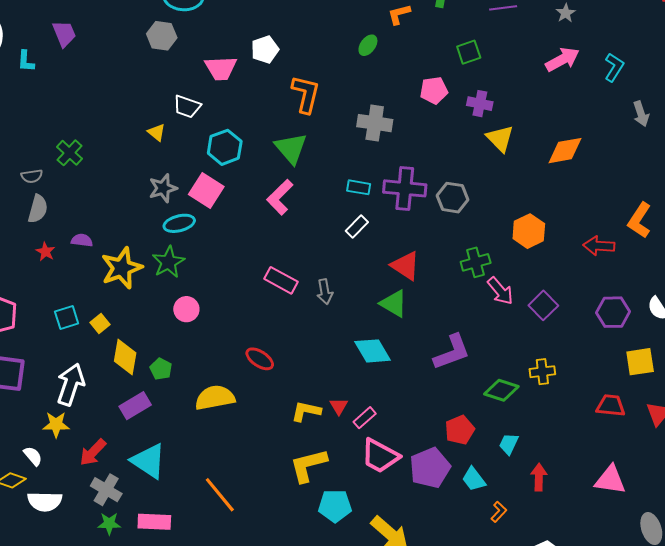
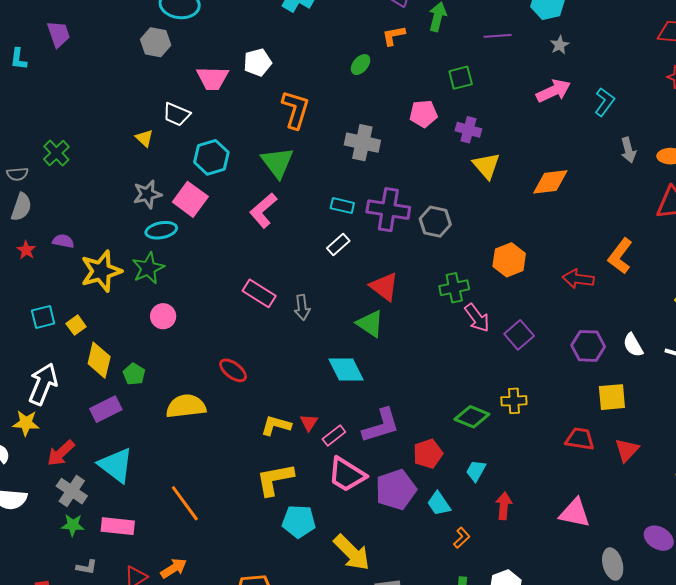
purple L-shape: (452, 352) -> (381, 426), moved

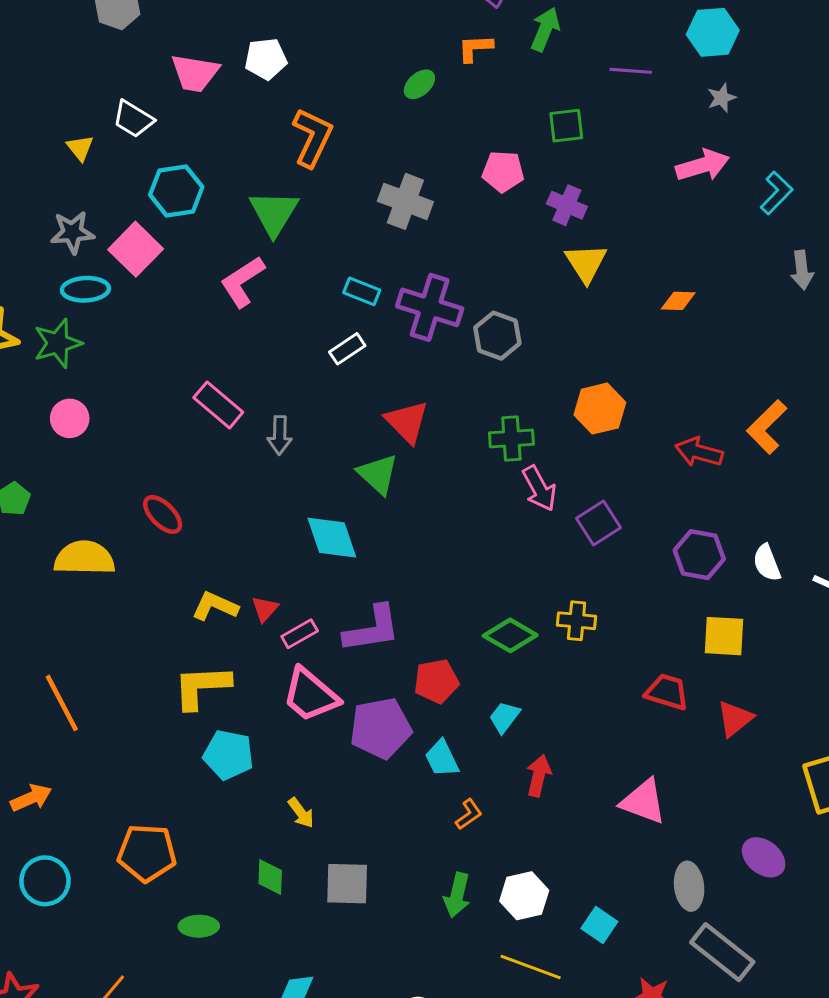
orange diamond: (550, 182) -> (678, 301), size x0.6
yellow arrow: (352, 553) -> (301, 813), size x0.5

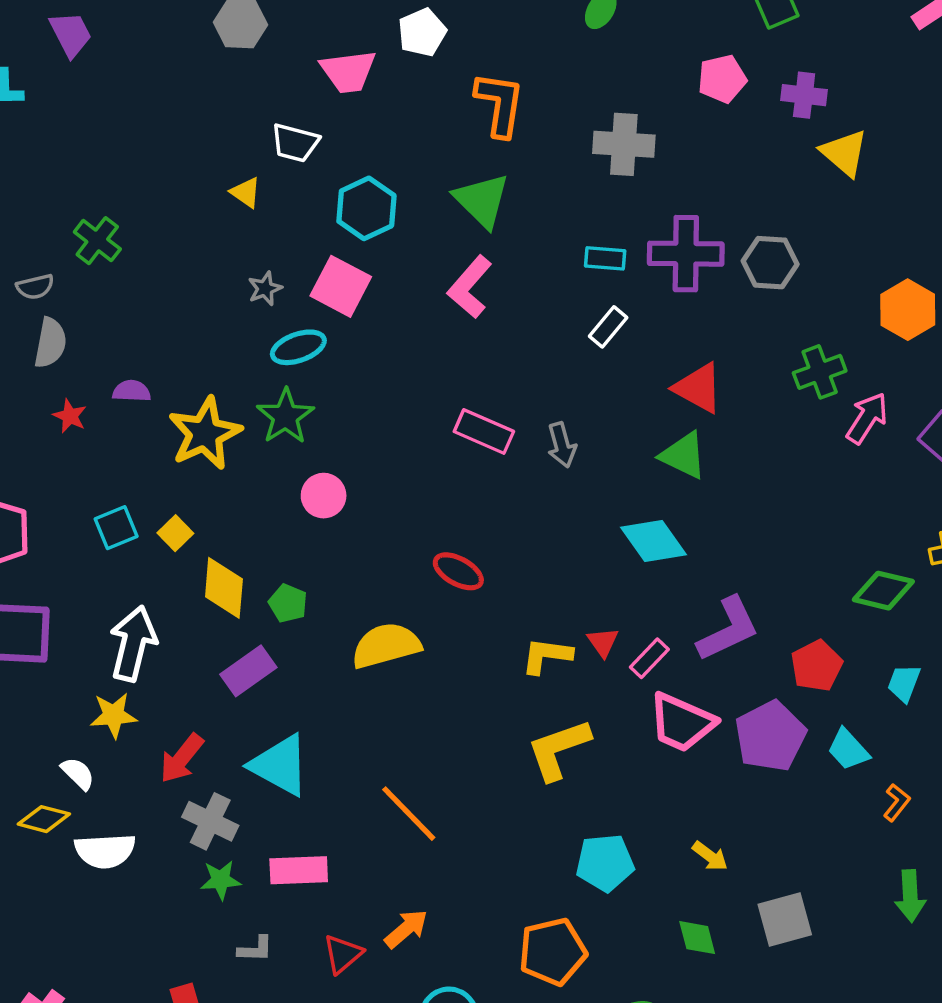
gray star: (72, 232) -> (265, 289), size x0.7
pink arrow: (539, 488) -> (867, 418), turned -102
cyan pentagon: (228, 755) -> (605, 863), moved

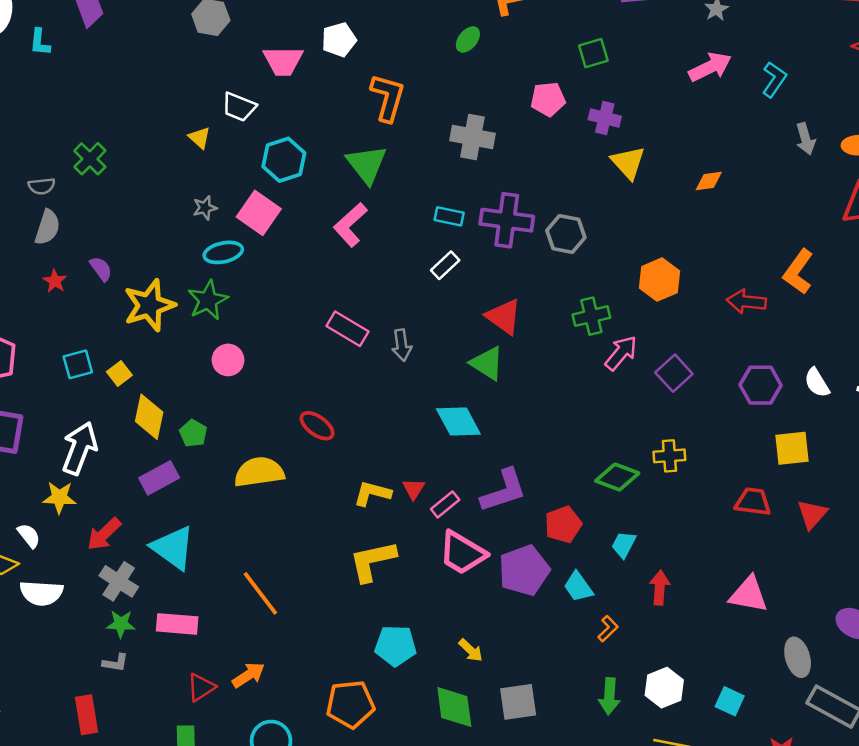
purple semicircle: (132, 391) -> (101, 269), turned 44
green diamond: (697, 938) -> (454, 707), size x1.5
gray L-shape: (255, 949) -> (115, 663), moved

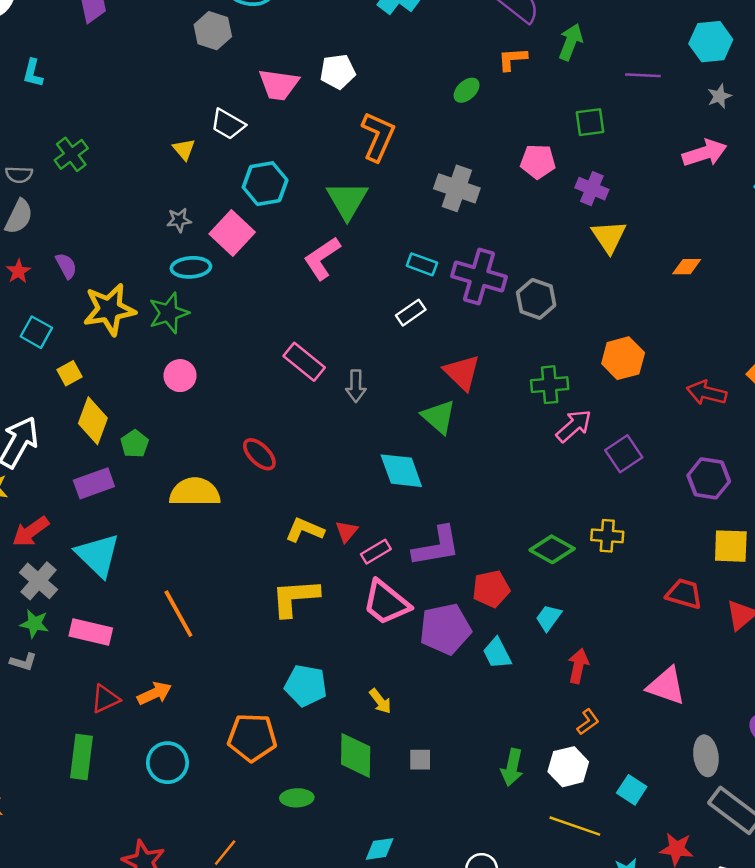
cyan L-shape: (40, 42) -> (33, 73), moved
cyan square: (78, 364) -> (36, 332), moved, turned 36
orange L-shape: (608, 629) -> (588, 722), moved
gray square: (518, 702) -> (420, 760), size x0.6

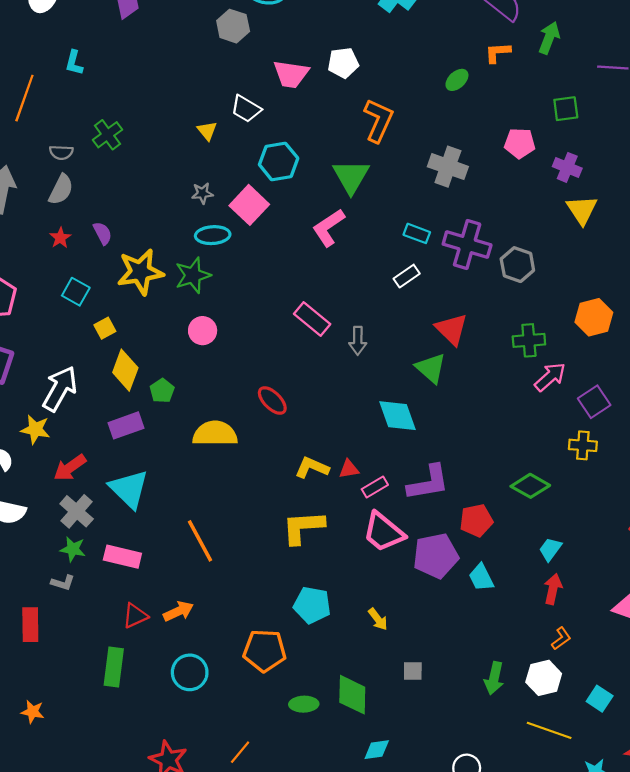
red triangle: (347, 531) -> (349, 469), turned 40
yellow cross: (607, 536) -> (583, 445), moved
cyan trapezoid: (549, 618) -> (550, 549), moved
green diamond: (356, 755) -> (352, 695), moved

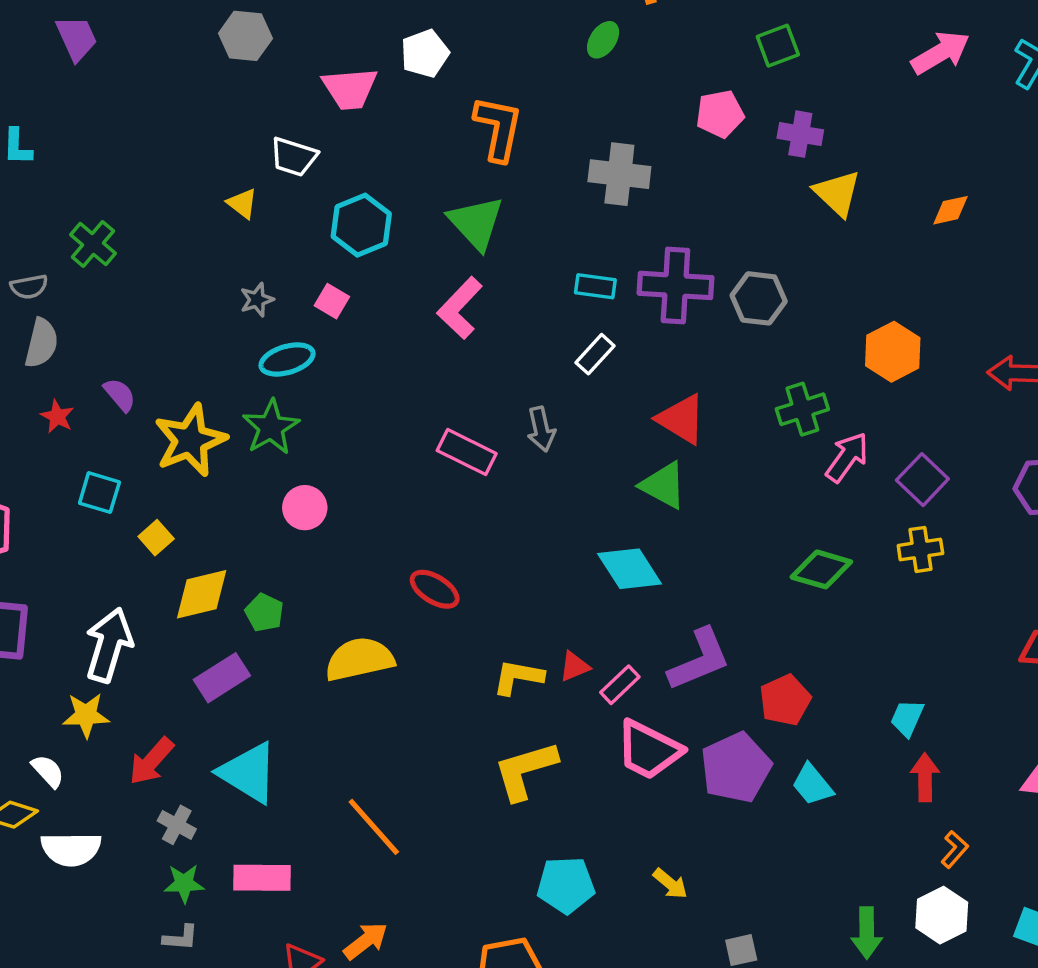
pink square: (249, 205) -> (332, 301), size x0.6
gray arrow: (358, 341) -> (541, 429), moved
yellow diamond: (125, 370) -> (202, 594), turned 69
green diamond: (530, 486) -> (821, 569), moved
gray cross: (77, 511) -> (177, 825), size x0.7

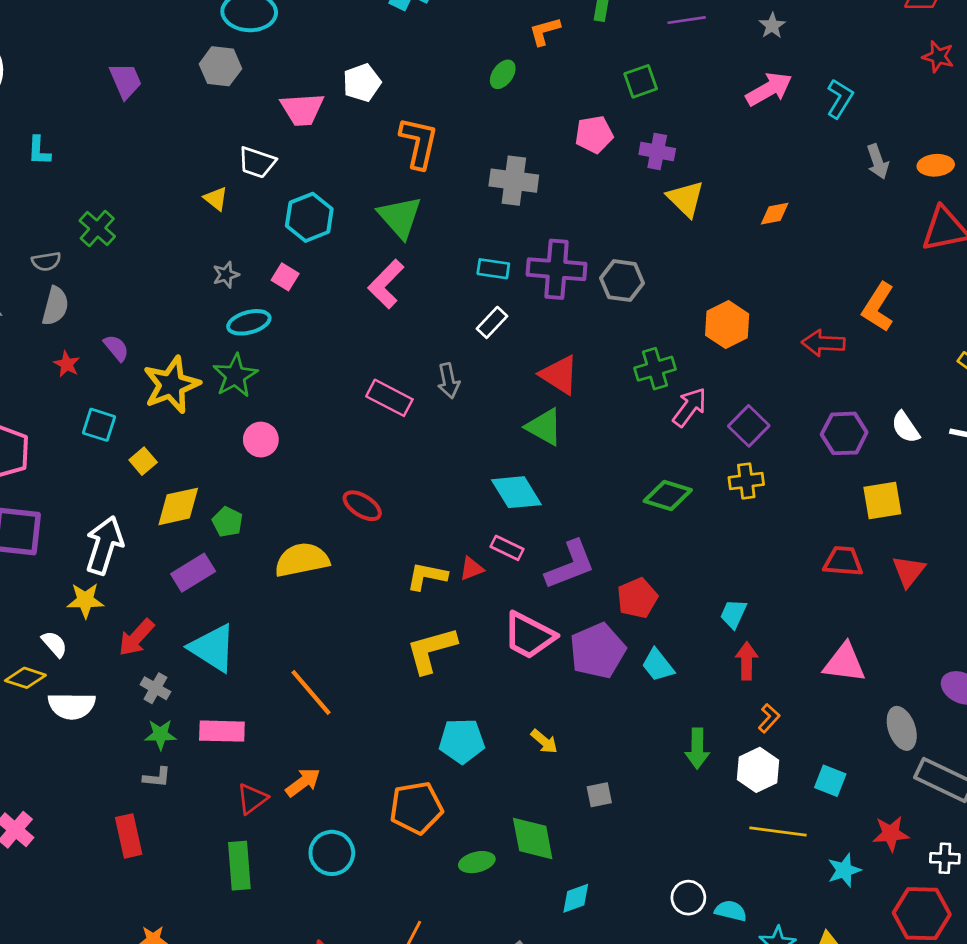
purple trapezoid: (77, 38) -> (125, 81), moved
pink rectangle: (620, 685) -> (507, 548), moved, turned 68
green arrow: (867, 933) -> (697, 749), moved

